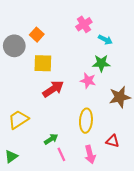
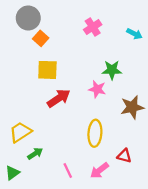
cyan arrow: (105, 40) -> (134, 34), moved
gray circle: (14, 46) -> (28, 18), moved
green arrow: (51, 139) -> (35, 154), moved
pink arrow: (90, 154) -> (99, 171), turned 66

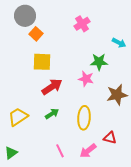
cyan arrow: (134, 34) -> (119, 43), moved
green arrow: (35, 154) -> (52, 114), moved

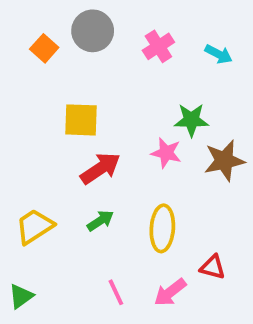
gray circle: (25, 16) -> (93, 31), moved
orange square: (36, 34) -> (44, 48), moved
cyan arrow: (119, 43) -> (218, 54), moved
brown star: (117, 95) -> (224, 161), moved

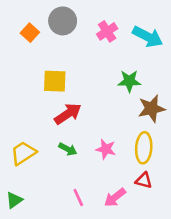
cyan arrow: (218, 54) -> (148, 37), size x1.6
pink star: (166, 153) -> (106, 149), moved
green arrow: (100, 221) -> (68, 149), turned 60
yellow ellipse: (162, 228) -> (144, 148), moved

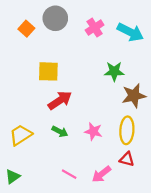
pink line: (78, 198) -> (69, 174), turned -35

